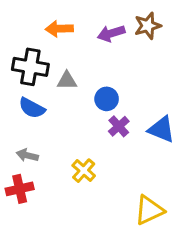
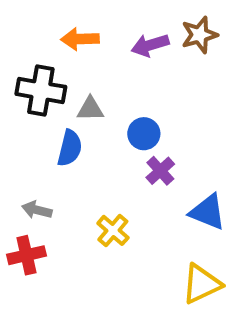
blue semicircle: (32, 108) -> (70, 148), moved, turned -104
blue triangle: (161, 129) -> (208, 212), moved

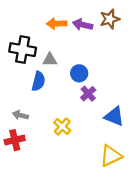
orange arrow: (80, 39) -> (57, 24), moved
purple arrow: (150, 45) -> (83, 25), turned 30

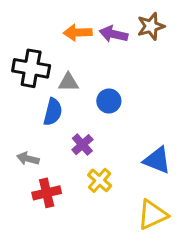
purple cross: (88, 94) -> (82, 145), moved
yellow cross: (62, 126) -> (100, 180), moved
red cross: (15, 140) -> (47, 193), moved

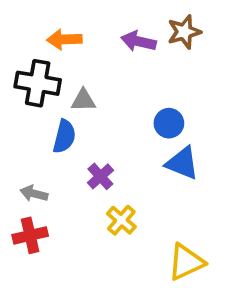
orange arrow: (78, 32) -> (64, 39), moved
blue circle: (109, 101) -> (169, 123), moved
blue triangle: (157, 160) -> (182, 163), moved
red cross: (47, 193) -> (30, 235), moved

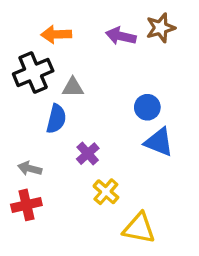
black cross: (38, 83) -> (33, 72), turned -33
yellow triangle: (186, 262) -> (139, 228), moved, turned 36

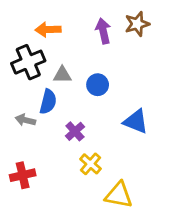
purple arrow: (121, 36) -> (103, 31), turned 65
blue circle: (147, 107) -> (98, 85), moved
gray arrow: (30, 169) -> (25, 120), moved

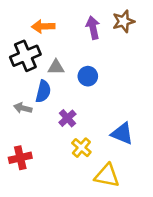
blue triangle: (136, 121) -> (122, 134), moved

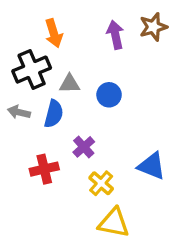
orange arrow: (43, 26) -> (54, 33), turned -105
gray arrow: (23, 108) -> (19, 112), moved
red cross: (20, 158) -> (44, 169), moved
yellow triangle: (107, 176) -> (114, 223), moved

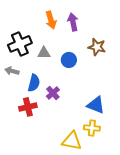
brown star: (153, 27) -> (97, 47), moved, turned 30
orange arrow: (54, 33) -> (51, 20), moved
blue semicircle: (54, 114) -> (34, 83), moved
yellow cross: (101, 183) -> (92, 128), moved, turned -35

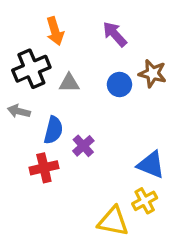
orange arrow: (51, 20) -> (55, 31), moved
purple arrow: (73, 22) -> (115, 34), turned -30
blue circle: (69, 60) -> (119, 85), moved
yellow cross: (92, 128) -> (145, 201), turned -35

